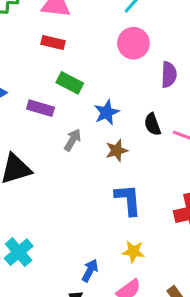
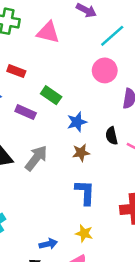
red rectangle: (53, 42) -> (16, 71), moved
gray arrow: (73, 140) -> (36, 158), moved, size x1.5
blue arrow: (90, 270) -> (48, 244), turned 42

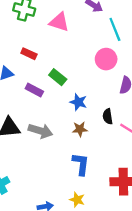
cyan line: (112, 36) -> (115, 29), turned -75
blue star: (77, 122) -> (78, 102), turned 30
gray arrow: (36, 158) -> (40, 131), turned 65

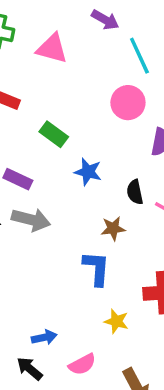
purple rectangle: (34, 90) -> (18, 179), moved
brown star: (80, 129) -> (113, 228), moved
yellow star: (77, 200) -> (116, 321), moved

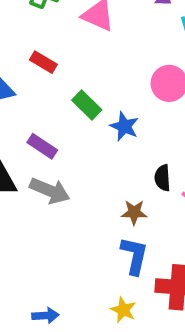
blue star: (88, 172) -> (124, 126), moved
blue L-shape: (96, 268) -> (134, 256), moved

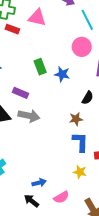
red rectangle: (43, 62) -> (12, 29), moved
green rectangle: (87, 105) -> (40, 67), turned 35
black semicircle: (162, 178) -> (88, 98), turned -136

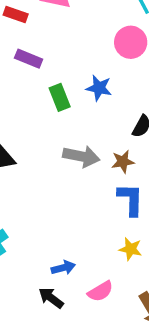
green rectangle: (40, 67) -> (60, 97), moved
purple rectangle: (21, 93) -> (29, 59), moved
gray arrow: (29, 116) -> (81, 156), moved

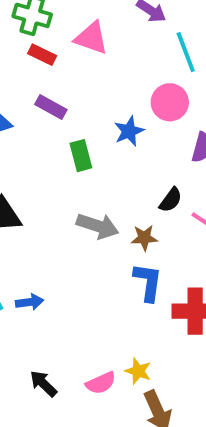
blue star: (99, 88) -> (129, 131), moved, turned 30
yellow star: (131, 249) -> (138, 371), moved
blue arrow: (63, 268) -> (30, 302), moved

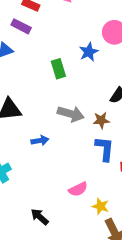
purple rectangle: (51, 107) -> (21, 26), moved
blue arrow: (30, 302) -> (40, 141), moved
pink semicircle: (101, 383) -> (78, 189), moved

